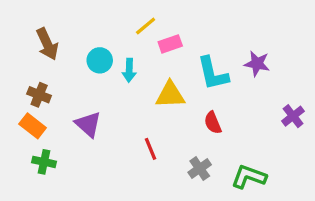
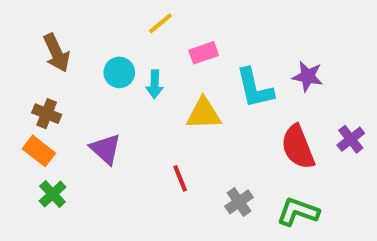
yellow line: (146, 26) -> (160, 23), moved
red semicircle: (213, 123) -> (298, 147), moved, size x1.6
green cross: (44, 162) -> (53, 194), turned 35

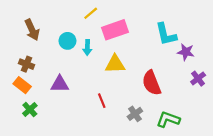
pink rectangle: (204, 53) -> (115, 30), size x1.6
purple star: (308, 76) -> (186, 52), moved
cyan L-shape: (255, 88) -> (166, 34), moved
red semicircle: (298, 147) -> (152, 83), moved
purple triangle: (106, 149) -> (60, 84), turned -42

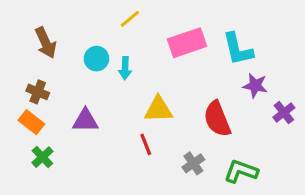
pink rectangle: (115, 30) -> (187, 43), moved
purple star: (186, 52) -> (255, 86), moved
yellow triangle: (115, 64) -> (158, 109), moved

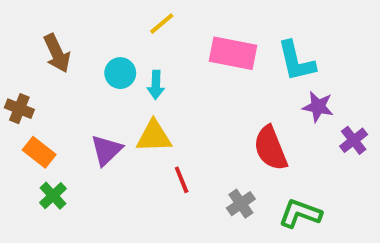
pink rectangle: (187, 43) -> (233, 53), turned 30
brown cross: (38, 92) -> (19, 109), moved
yellow triangle: (158, 109) -> (154, 136), moved
purple triangle: (85, 121) -> (106, 150), turned -44

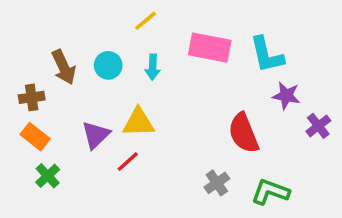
brown arrow: (57, 53) -> (64, 67), moved
cyan arrow: (156, 85) -> (153, 67), moved
brown cross: (19, 109) -> (32, 97), moved, turned -30
red line: (182, 180) -> (128, 162), moved, turned 70

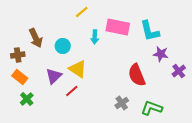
cyan circle: (108, 65) -> (63, 46), moved
cyan arrow: (153, 67) -> (95, 37), moved
yellow triangle: (138, 122) -> (78, 69), turned 36

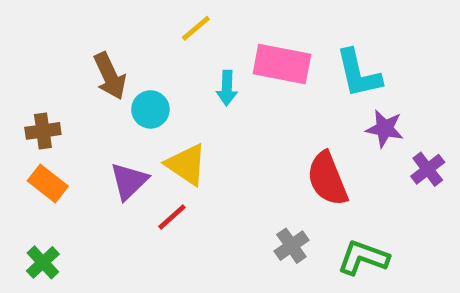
brown arrow: (36, 38) -> (110, 76), moved
green cross: (27, 99) -> (43, 262), moved

